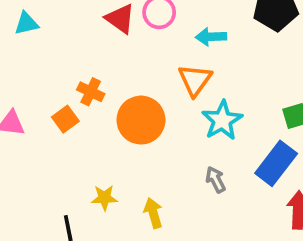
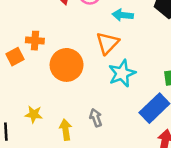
orange cross: (91, 92) -> (35, 41), turned -30
gray arrow: (216, 180) -> (96, 118), moved

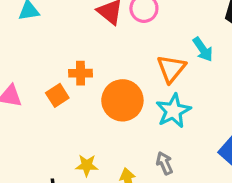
cyan arrow: (123, 15) -> (203, 49), moved, turned -126
cyan star: (122, 73) -> (173, 111), moved

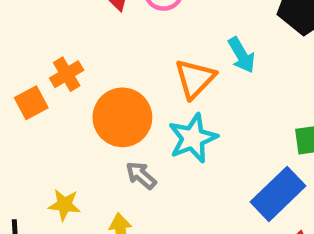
orange cross: (81, 73) -> (67, 74), turned -35
gray arrow: (164, 163) -> (141, 175), moved, turned -30

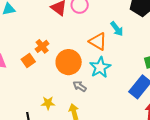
orange triangle: (195, 79) -> (98, 41), turned -36

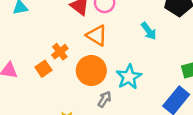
orange triangle: (98, 41) -> (97, 35), moved
gray arrow: (80, 86) -> (105, 99), turned 88

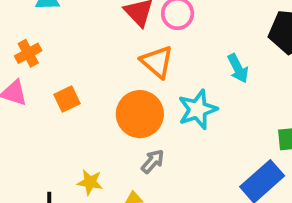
orange cross: (60, 52) -> (28, 53), moved
cyan star: (129, 77) -> (198, 109), moved

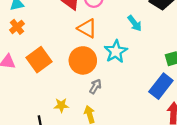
orange cross: (28, 53) -> (17, 27), moved
orange square: (67, 99) -> (39, 60), size x1.6

